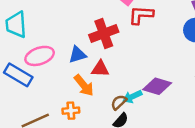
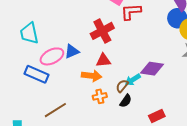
blue triangle: (77, 55) -> (72, 51), moved
orange arrow: (84, 85) -> (92, 76), turned -36
orange cross: (71, 111) -> (100, 96), moved

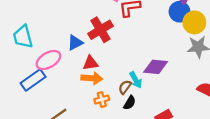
blue triangle: (72, 51) -> (75, 43), moved
red triangle: (103, 60) -> (90, 63), moved
blue rectangle: (36, 74) -> (33, 80), turned -55
cyan arrow: (133, 80) -> (136, 80), turned -84

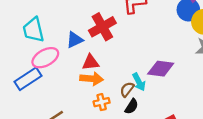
cyan trapezoid: (23, 37) -> (33, 30), moved

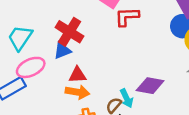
red cross: (102, 27) -> (70, 32), moved, turned -32
cyan trapezoid: (33, 30) -> (20, 38), turned 44

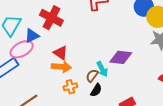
blue triangle: (62, 51) -> (32, 36), moved
red triangle: (77, 75) -> (60, 53), turned 42

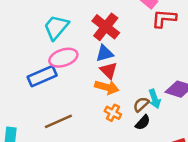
blue triangle: (32, 36) -> (105, 53), moved
orange cross: (70, 87) -> (113, 113), turned 32

